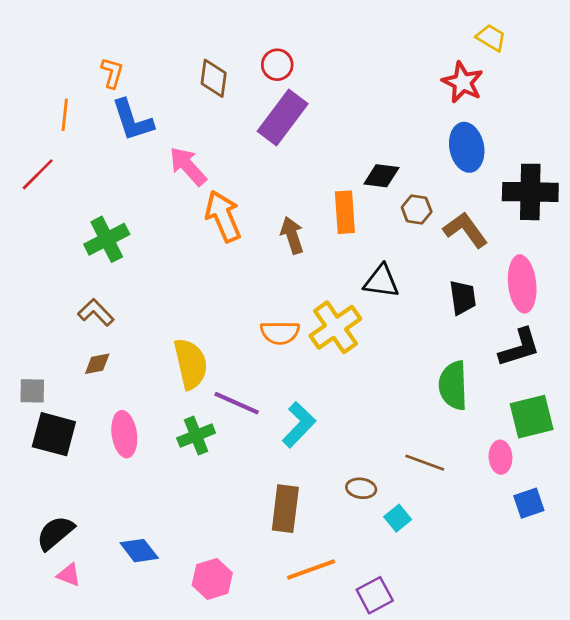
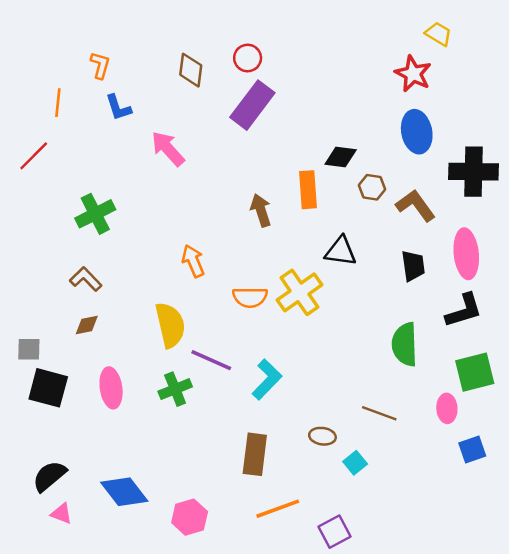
blue L-shape: (132, 120) -> (118, 108), size x0.7
orange arrow: (223, 216) -> (193, 261), moved, size x0.7
blue diamond: (139, 551) -> (124, 492), size x1.4

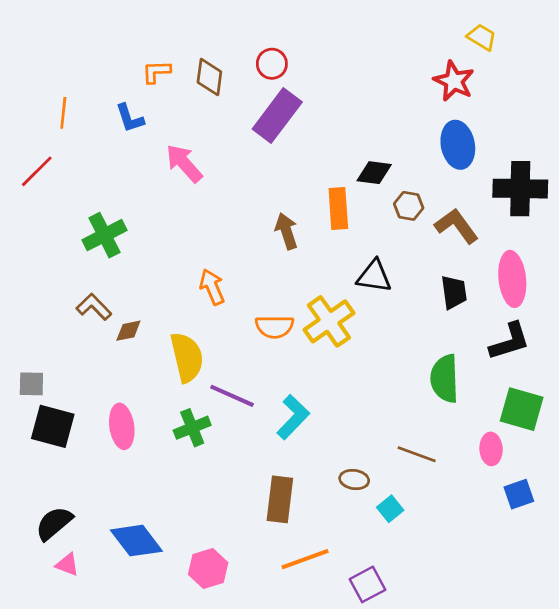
orange L-shape: (100, 65) -> (156, 72), moved, turned -108
brown diamond: (87, 325) -> (128, 331), moved
green square: (475, 372) -> (522, 409), turned 30

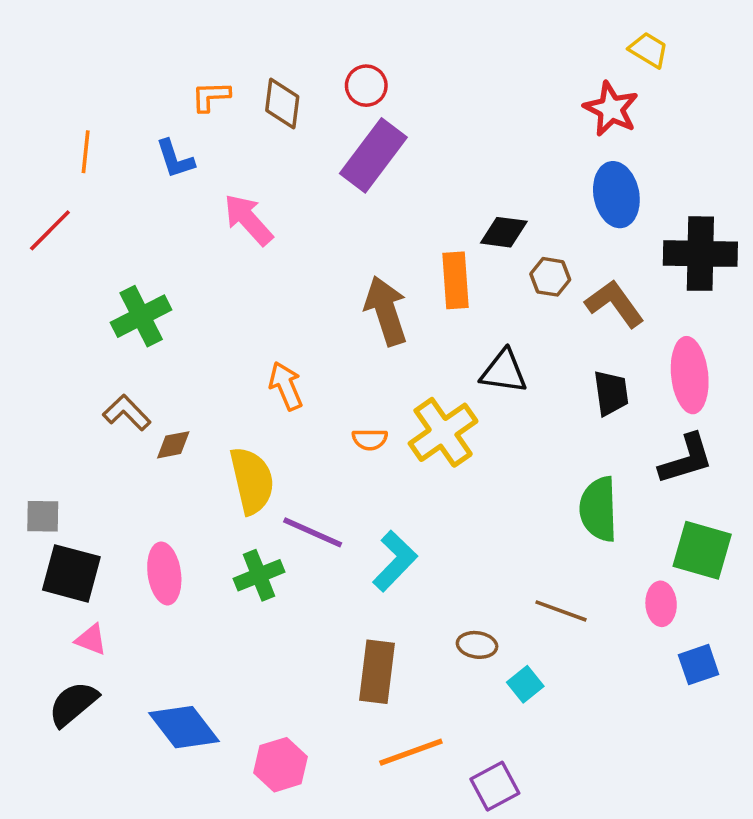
brown arrow: (286, 231) -> (386, 311), size x1.4
orange semicircle: (275, 327) -> (370, 439), size x0.7
pink triangle: (67, 565) -> (91, 640), moved

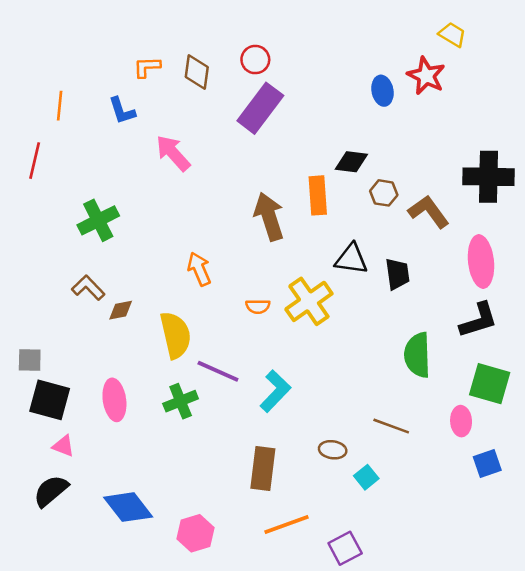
blue ellipse: (616, 195) -> (382, 91), moved, size x0.7
red line: (50, 230) -> (35, 161), turned -32
black trapezoid: (611, 393) -> (397, 274), moved

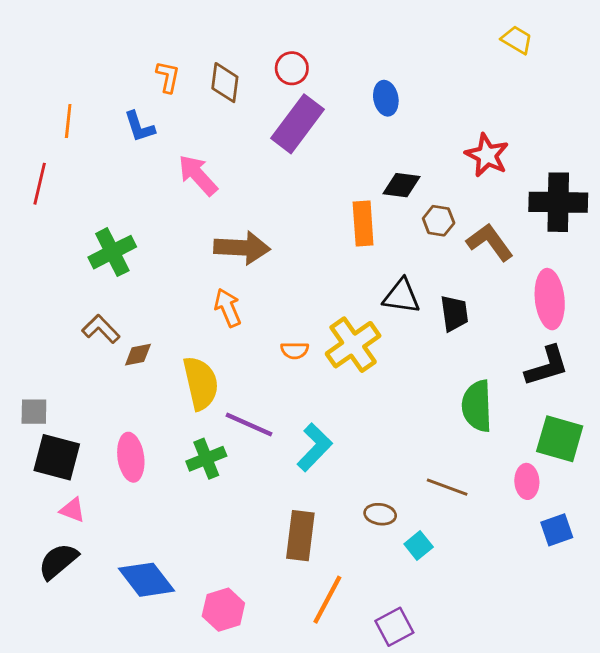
orange L-shape: (147, 67) -> (168, 77), turned 104
red star: (426, 76) -> (487, 155), moved
blue ellipse: (382, 91) -> (386, 98), moved
brown arrow: (269, 217) -> (242, 248), moved, turned 111
orange line: (286, 525) -> (327, 600), turned -42

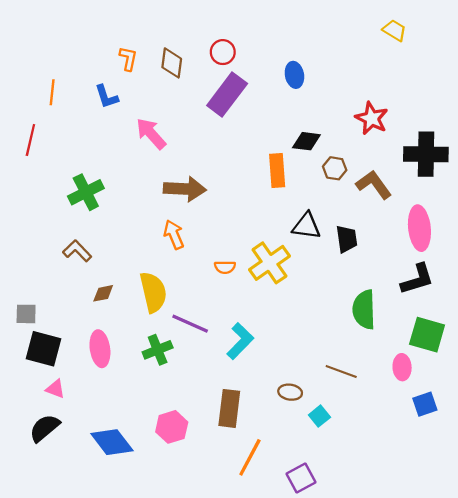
brown diamond: (138, 355) -> (103, 293), moved
pink hexagon: (223, 610) -> (172, 427), moved

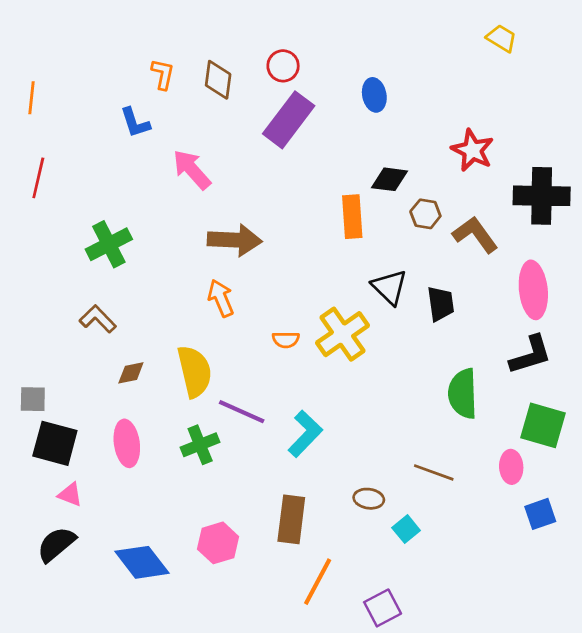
orange line: (52, 92) -> (31, 98), moved
black triangle: (306, 226) -> (390, 287), turned 36

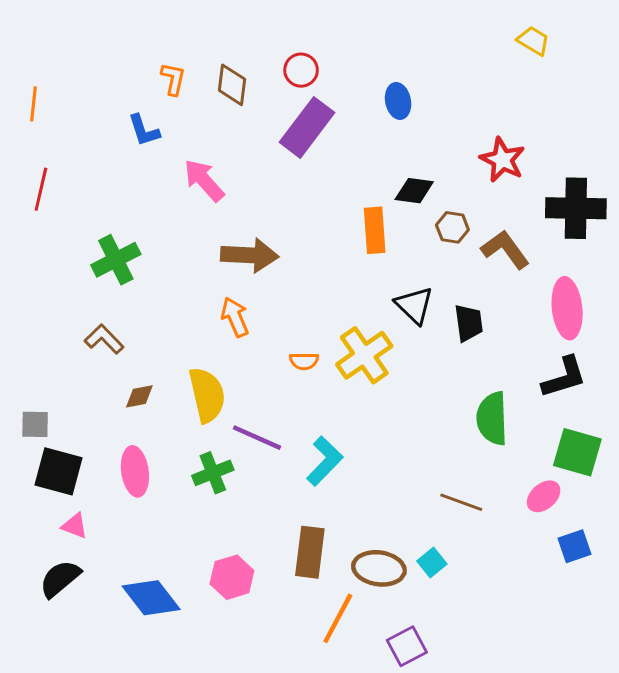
pink ellipse: (511, 467) -> (544, 496), turned 52
brown ellipse: (369, 499) -> (379, 568), moved, size x1.6

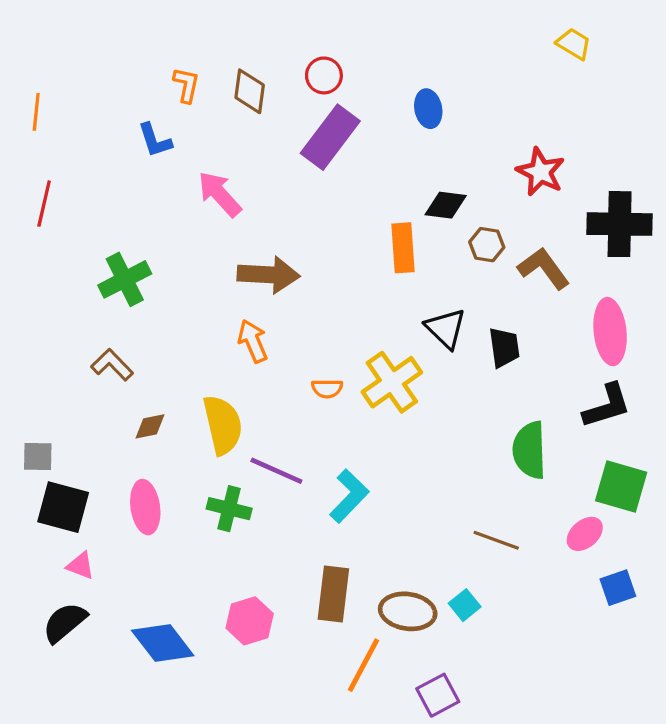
green cross: (213, 473) -> (229, 509), turned 36

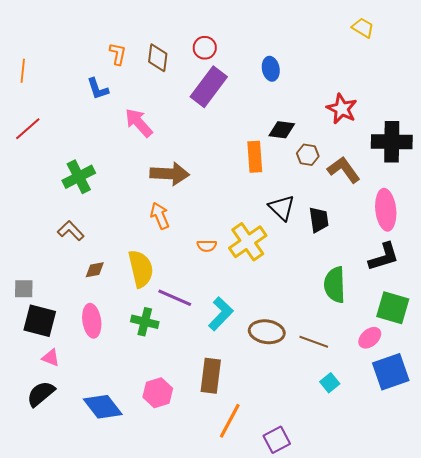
red line: (44, 204) -> (28, 129), turned 36
blue square: (618, 588) -> (391, 372), size x1.6
cyan square: (465, 605) -> (330, 383), moved
brown ellipse: (408, 611) -> (267, 332), moved

